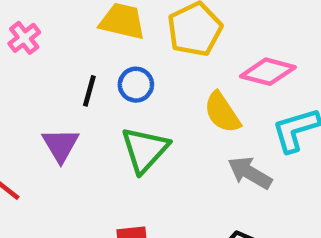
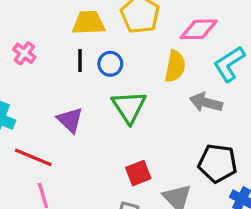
black line: (89, 91) -> (80, 61), moved
yellow semicircle: (222, 112) -> (175, 66), turned -120

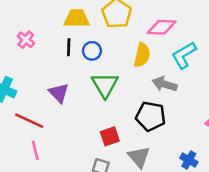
black pentagon: (218, 163) -> (151, 116), moved

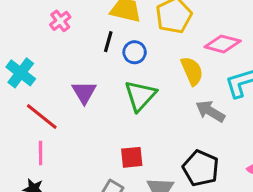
yellow semicircle: (142, 55) -> (192, 71), turned -50
black pentagon: (151, 116) -> (201, 168), moved

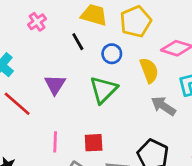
black line: (108, 42) -> (78, 42), turned -48
blue circle: (135, 52) -> (112, 54), moved
pink line: (41, 153) -> (55, 142), moved

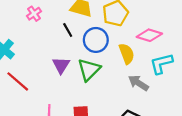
blue circle: (112, 54) -> (96, 40), size x1.5
purple triangle: (55, 85) -> (61, 65), moved

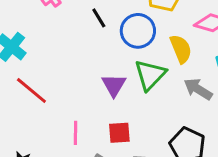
purple triangle: (61, 65) -> (114, 85), moved
green triangle: (89, 70) -> (150, 75), moved

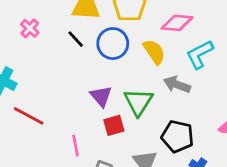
green triangle: (150, 75) -> (138, 102), moved
red square: (119, 133) -> (114, 125), moved

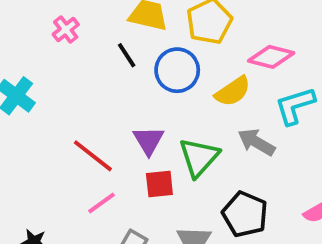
yellow semicircle: (154, 52) -> (233, 91), turned 80
red line: (29, 116) -> (93, 156), moved
pink line: (76, 146) -> (101, 203), turned 55

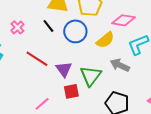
pink cross: (66, 29) -> (17, 27), moved
red line: (93, 156) -> (37, 59), moved

